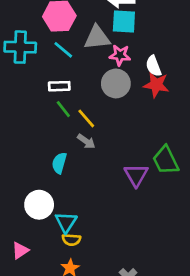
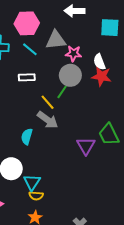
cyan square: (124, 22) -> (110, 28), moved
green line: (63, 109) -> (62, 92), moved, turned 72
gray arrow: (86, 141) -> (48, 120), size x1.5

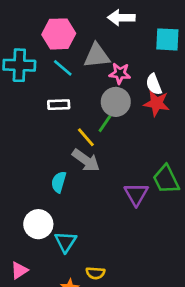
yellow semicircle: (36, 196) -> (95, 273), moved

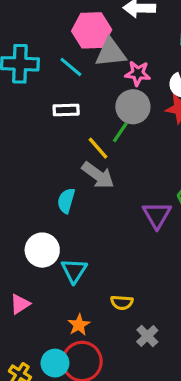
pink hexagon: (59, 34) -> (92, 30), moved
yellow semicircle: (95, 273) -> (122, 303), moved

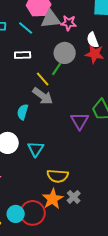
pink star: (138, 73) -> (69, 23), moved
cyan triangle: (74, 271) -> (36, 149), moved
yellow semicircle: (122, 303) -> (58, 176), size x1.5
orange star: (79, 325) -> (53, 199), moved, size x1.5

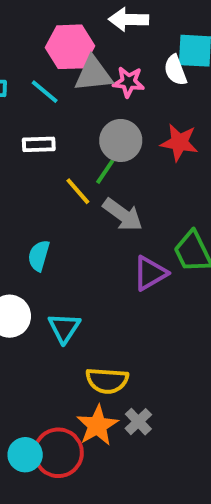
white semicircle: (93, 40) -> (175, 70), moved
gray arrow: (43, 96) -> (123, 215), moved
purple triangle: (80, 121) -> (150, 273), turned 30

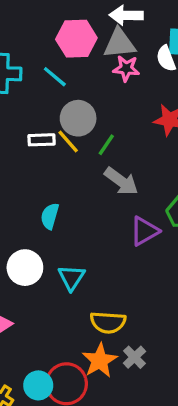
gray triangle: (93, 74) -> (120, 44), moved
gray circle: (121, 140) -> (78, 118), moved
white rectangle: (39, 144) -> (42, 140), moved
yellow line: (78, 191) -> (68, 141), moved

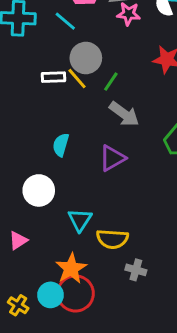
purple triangle: (144, 231) -> (112, 158), moved
cyan triangle: (71, 278) -> (80, 220), moved
gray cross: (134, 357) -> (136, 270), turned -30
orange star: (100, 361) -> (71, 268), moved

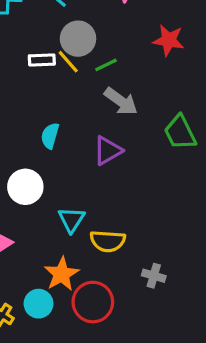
green line: (111, 82) -> (106, 65), turned 30
gray cross: (136, 270) -> (154, 276), moved
red circle: (76, 293) -> (93, 302), moved

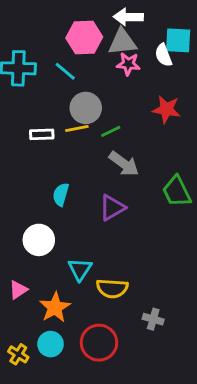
white rectangle: (42, 60) -> (42, 134), moved
yellow line: (68, 62) -> (77, 128), turned -60
orange star: (62, 274) -> (55, 307), moved

